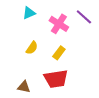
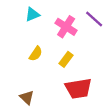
red trapezoid: (56, 79) -> (78, 89), moved
brown triangle: (24, 87) -> (27, 97), turned 32

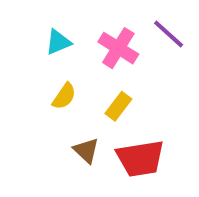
cyan triangle: (32, 14) -> (58, 42), moved
brown triangle: (27, 97) -> (86, 150), moved

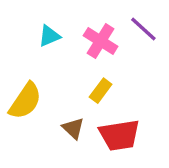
yellow semicircle: (64, 96) -> (25, 101), moved, size x1.6

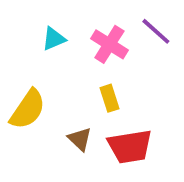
yellow rectangle: (101, 91) -> (109, 98), turned -55

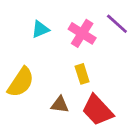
brown triangle: (80, 139) -> (60, 105), turned -36
red trapezoid: (130, 146) -> (97, 110), turned 56

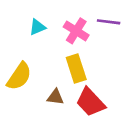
purple line: (117, 24) -> (109, 22), turned -35
yellow rectangle: (82, 74) -> (76, 69), size x1.5

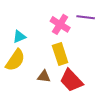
cyan triangle: (37, 27) -> (19, 37), moved

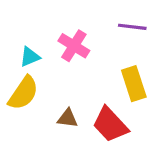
pink cross: (60, 24) -> (74, 46), moved
yellow rectangle: (60, 54) -> (134, 84), moved

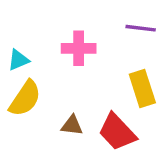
pink cross: (74, 46) -> (79, 48), turned -32
cyan triangle: (30, 57) -> (18, 60), moved

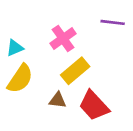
pink cross: (79, 48) -> (63, 39), turned -35
yellow rectangle: (142, 88) -> (75, 71), moved, turned 68

